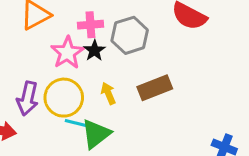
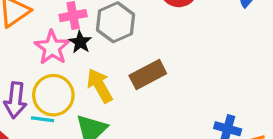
yellow arrow: (108, 93) -> (100, 86), size x1.5
cyan line: (76, 123) -> (42, 119), moved

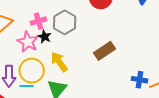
brown rectangle: (148, 75) -> (105, 51), moved

